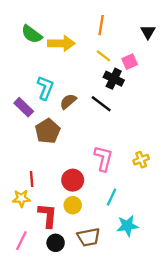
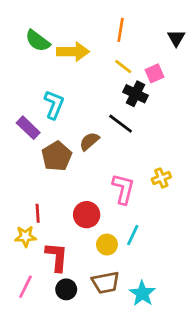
brown semicircle: (68, 101) -> (89, 141), moved
yellow cross: (141, 160) -> (161, 178), moved
yellow circle: (73, 205) -> (107, 245), moved
cyan star: (127, 226) -> (142, 293), moved, turned -30

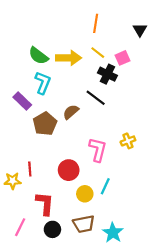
green semicircle: (38, 41) -> (38, 56), moved
yellow arrow: (73, 52) -> (69, 58), moved
yellow star: (25, 236) -> (13, 181), moved

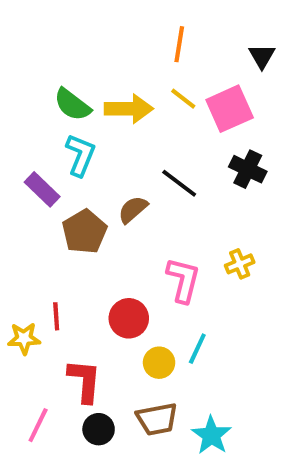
pink square: (123, 58) -> (230, 109), size x1.6
black cross: (107, 74) -> (248, 169), moved

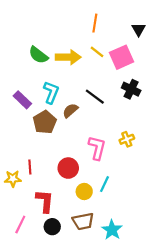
cyan L-shape: (80, 155) -> (51, 92), moved

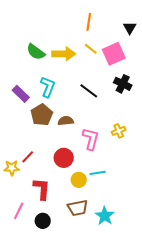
brown semicircle: (70, 110) -> (66, 121), moved, turned 35
red line: (30, 167) -> (28, 157), turned 48
cyan line: (104, 184) -> (98, 173), turned 56
black circle: (52, 227) -> (43, 221), moved

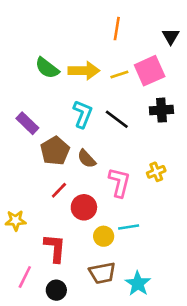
yellow line: (91, 49) -> (119, 75), moved, turned -56
black cross: (123, 84) -> (161, 110), turned -30
cyan L-shape: (48, 87) -> (83, 114), moved
brown semicircle: (66, 121) -> (87, 159), turned -126
red line: (28, 157) -> (59, 190), moved

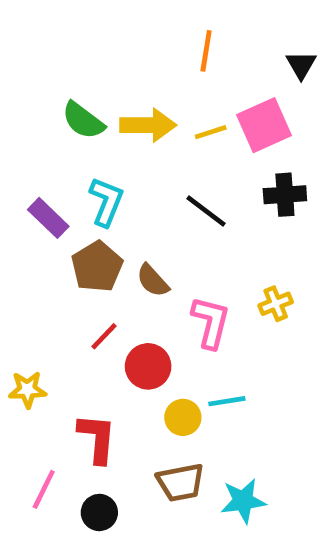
cyan L-shape: (83, 114) -> (106, 202), moved
cyan star: (138, 284) -> (243, 501), turned 30

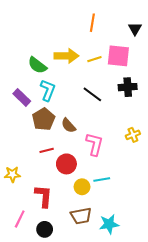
green semicircle: (83, 120) -> (37, 65), moved
pink square: (264, 125) -> (118, 56), turned 30
yellow cross: (276, 304) -> (133, 135), moved
red line: (104, 336) -> (47, 150), turned 32

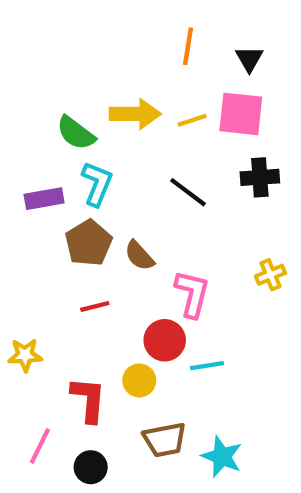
black triangle: (135, 29) -> (249, 59), moved
purple rectangle: (22, 97) -> (44, 199), turned -54
red circle: (66, 164) -> (165, 340), moved
yellow circle: (82, 187) -> (139, 380), moved
cyan star: (109, 224) -> (222, 457), turned 30

